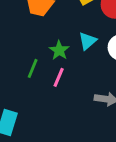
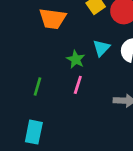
green line: (33, 68) -> (38, 87), moved

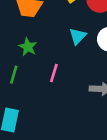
green star: (76, 59) -> (28, 47), moved

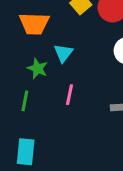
cyan triangle: (78, 36) -> (63, 53), moved

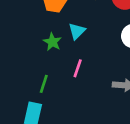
green line: (25, 101) -> (44, 84), moved

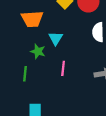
green line: (44, 84) -> (25, 74), moved

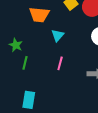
green star: (38, 51) -> (16, 45), moved

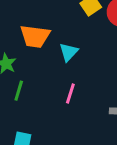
orange trapezoid: (39, 15) -> (35, 36), moved

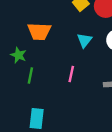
cyan triangle: (69, 52) -> (84, 40), moved

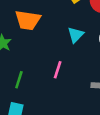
green line: (30, 75) -> (19, 80), moved

